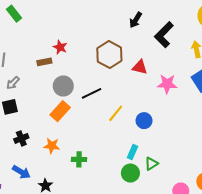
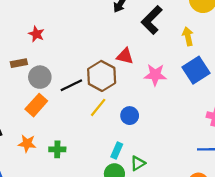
brown hexagon: (109, 55) -> (102, 76), moved
brown rectangle: (44, 62) -> (19, 63), moved
green cross: (79, 159) -> (57, 149), moved

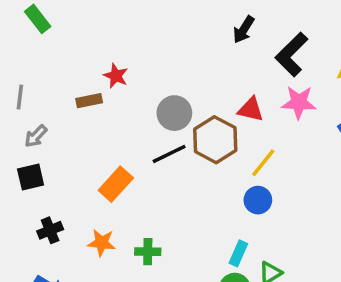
brown rectangle: (19, 63) -> (89, 101), moved
pink star: (155, 75) -> (299, 102), moved
gray circle: (40, 77) -> (174, 113), moved
yellow line: (98, 107) -> (263, 163), moved

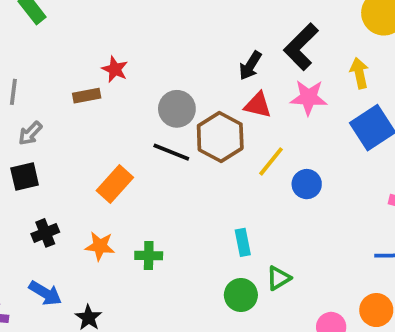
black arrow: (244, 30) -> (250, 66), moved
black line: (169, 154) -> (171, 152), turned 48
blue circle: (258, 200) -> (307, 184), moved
cyan rectangle: (238, 253) -> (243, 242), moved, turned -35

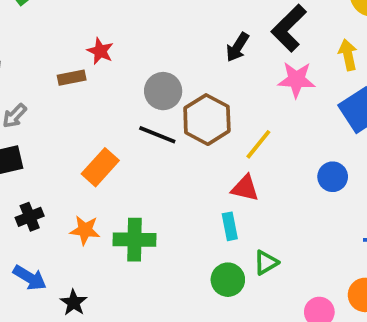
red triangle: (258, 105) -> (245, 188), moved
blue circle: (307, 184) -> (333, 177), moved
green cross: (149, 256) -> (134, 240), size x1.5

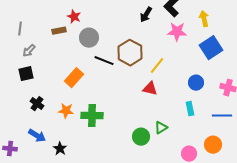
gray circle: (163, 91) -> (89, 38), moved
black cross: (30, 217) -> (37, 104), turned -32
cyan rectangle: (230, 226) -> (190, 109), moved

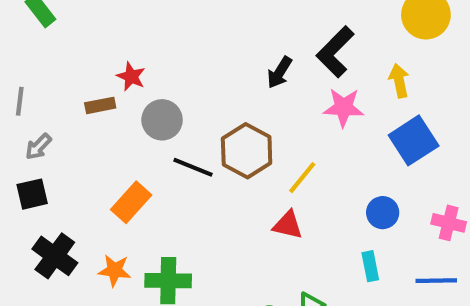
black cross: (37, 104) -> (55, 256), size x1.5

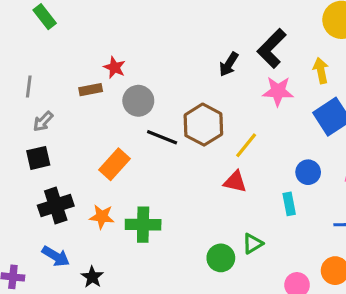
black cross: (55, 256) -> (56, 206), turned 36
cyan rectangle: (370, 266) -> (289, 204), moved

